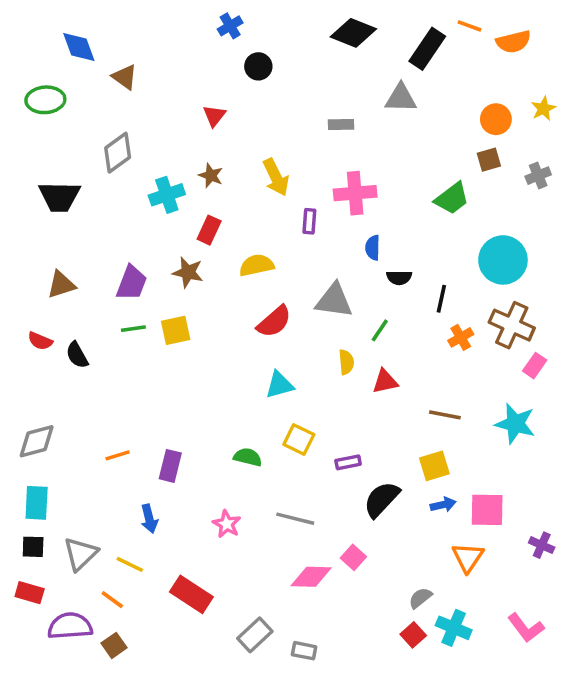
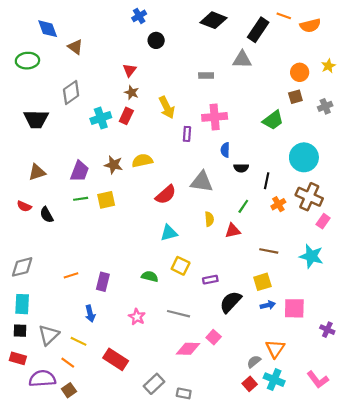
brown star: (211, 176) -> (132, 93), moved
red rectangle: (209, 230) -> (126, 116), moved
yellow semicircle: (257, 265) -> (142, 161), moved
green line: (380, 330) -> (243, 206), moved
orange triangle: (468, 557) -> (275, 349), moved

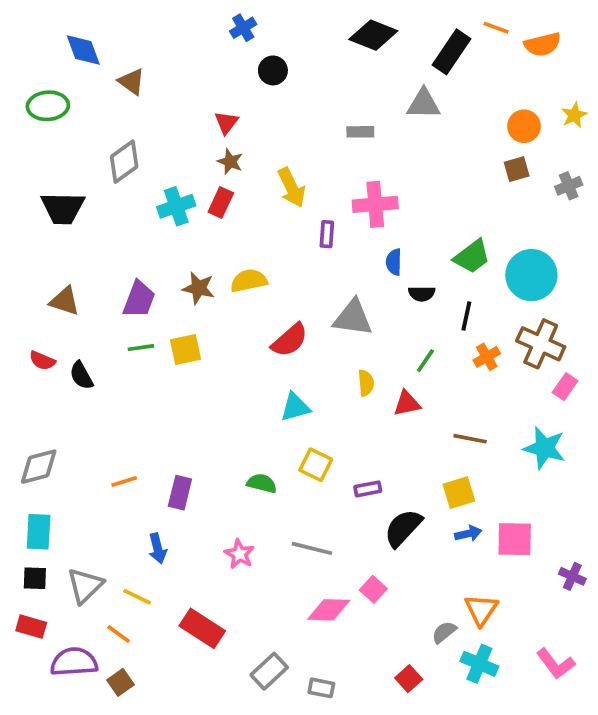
green trapezoid: (273, 120) -> (472, 256), moved
brown triangle: (37, 172) -> (65, 301), turned 36
red square: (250, 384) -> (409, 679), moved

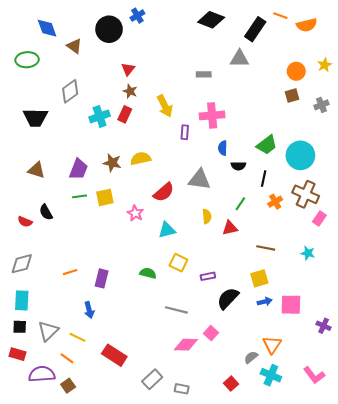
black circle: (273, 70) -> (109, 29), moved, size x1.6
red semicircle: (42, 361) -> (25, 222), moved
cyan star: (544, 448) -> (308, 253), size x0.6
pink star: (239, 554) -> (135, 213), moved

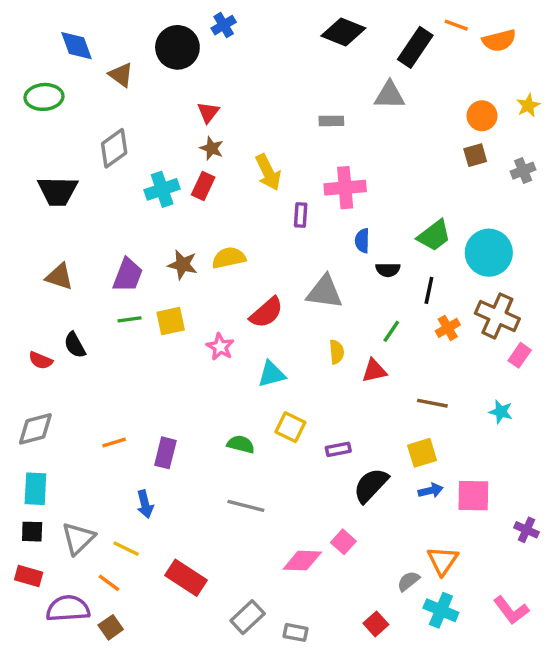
gray line: (176, 310) -> (246, 506), moved

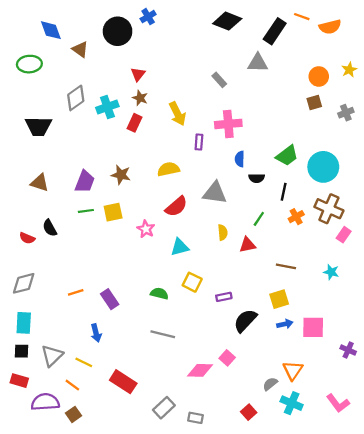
gray rectangle: (331, 121) -> (219, 80), turned 49
cyan cross: (162, 189) -> (107, 107), moved
yellow semicircle: (229, 258) -> (168, 169), moved
purple rectangle: (165, 453) -> (110, 299), turned -48

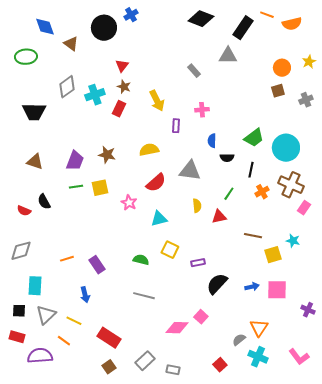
pink cross: (228, 124) -> (202, 110), size x0.6
yellow square: (279, 299) -> (273, 255), moved
cyan rectangle: (24, 323) -> (35, 286), moved
brown square: (73, 414) -> (109, 367), moved

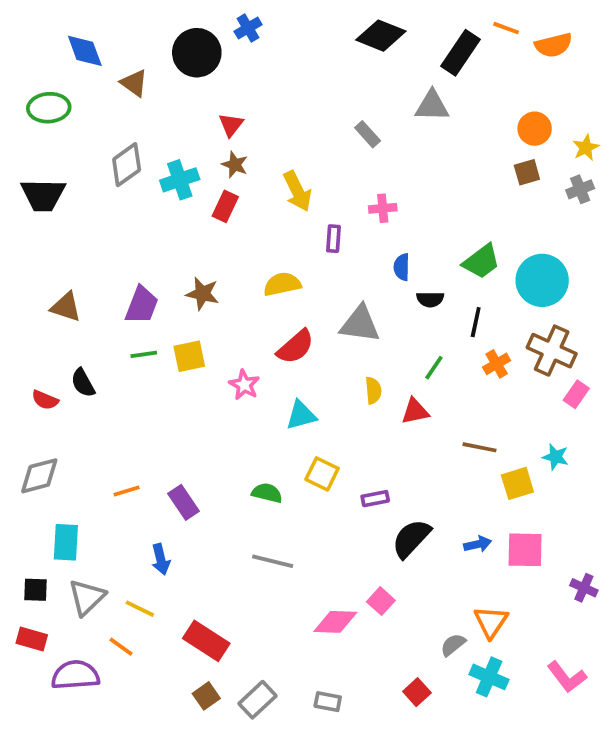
yellow star: (309, 62) -> (586, 148), moved
black trapezoid: (34, 112) -> (43, 195), moved
gray rectangle: (145, 361) -> (258, 700), moved

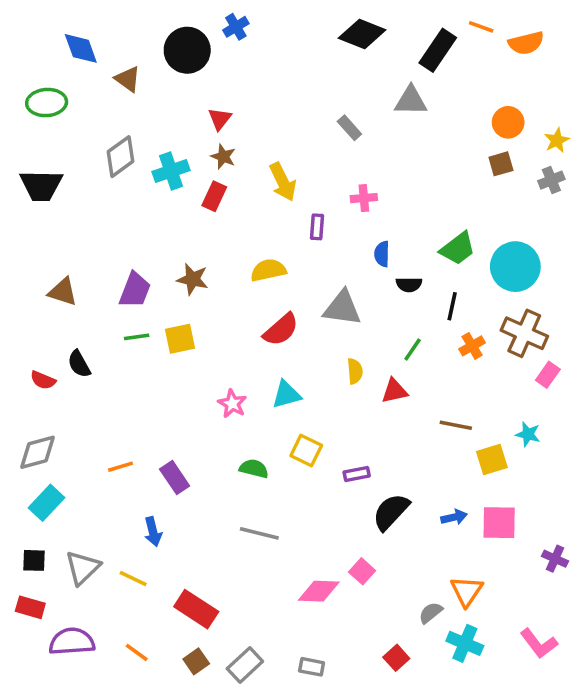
pink star: (244, 385) -> (232, 404), moved
cyan rectangle: (66, 542) -> (47, 503), moved, turned 40
orange line: (121, 647) -> (137, 652), moved

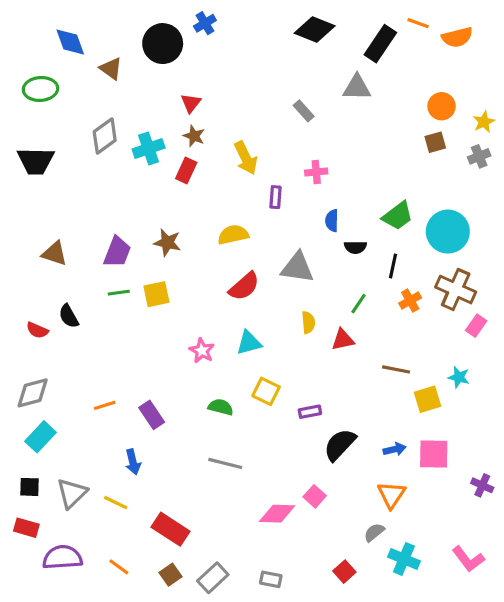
orange triangle: (467, 591) -> (391, 495), moved

